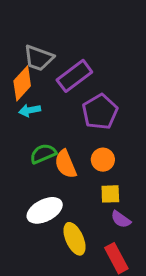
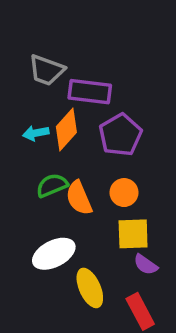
purple rectangle: (74, 76) -> (90, 92), turned 44
orange diamond: (22, 83) -> (66, 130), moved
yellow square: (110, 194) -> (133, 234), size x1.4

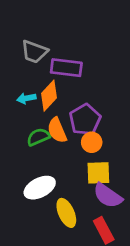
purple pentagon: (120, 135) -> (85, 120), moved
orange semicircle: (79, 198) -> (57, 130), moved
purple semicircle: (146, 265) -> (108, 196), size x1.6

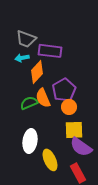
cyan arrow: (26, 98) -> (22, 58), moved
white ellipse: (40, 188) -> (30, 141), turned -55

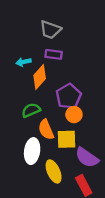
gray trapezoid: (26, 39) -> (50, 30), moved
purple rectangle: (50, 51) -> (54, 54), size x0.7
orange semicircle: (43, 98) -> (46, 130), moved
yellow square: (74, 130) -> (66, 139), moved

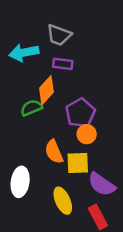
cyan arrow: (23, 62) -> (24, 53), moved, size x1.6
green semicircle: (31, 110) -> (31, 108), moved
white ellipse: (32, 151) -> (20, 182), moved

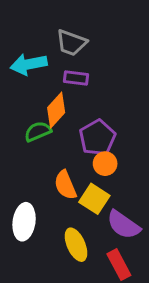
yellow square: (78, 163) -> (94, 199), turned 35

